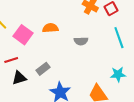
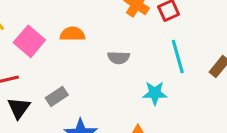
cyan star: (118, 74) -> (155, 93), moved
black triangle: (19, 78) -> (19, 108), turned -42

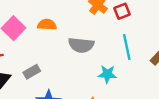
gray semicircle: (119, 58) -> (81, 45), size x1.5

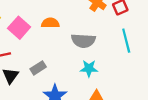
cyan star: (107, 74) -> (89, 68), moved

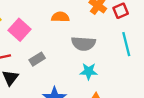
orange semicircle: (50, 23) -> (60, 17), moved
gray rectangle: (38, 68) -> (37, 59), moved

